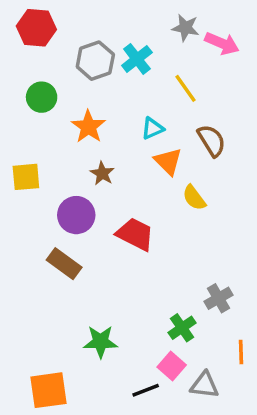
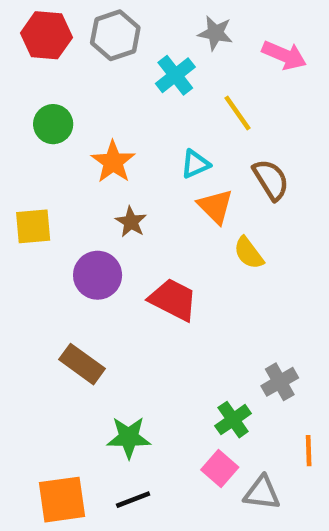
gray star: (186, 28) -> (215, 33), moved
gray hexagon: (95, 61) -> (115, 35), moved
brown rectangle: (64, 264) -> (82, 364), moved
black line: (146, 390) -> (133, 500), moved

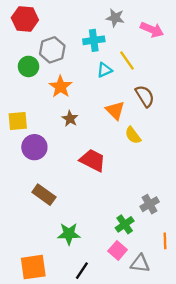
gray hexagon: (115, 35) -> (52, 50), moved
cyan cross: (175, 75) -> (94, 40), turned 30
cyan triangle: (195, 164) -> (104, 70), moved
purple circle: (98, 275) -> (34, 147), moved
black line: (133, 500) -> (82, 271), moved, turned -36

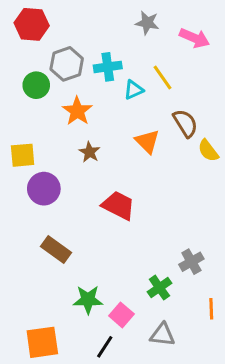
cyan cross: (94, 40) -> (108, 67), moved
yellow semicircle: (133, 135) -> (208, 151), moved
pink square: (118, 250) -> (121, 315), moved
gray triangle: (140, 264) -> (163, 335), moved

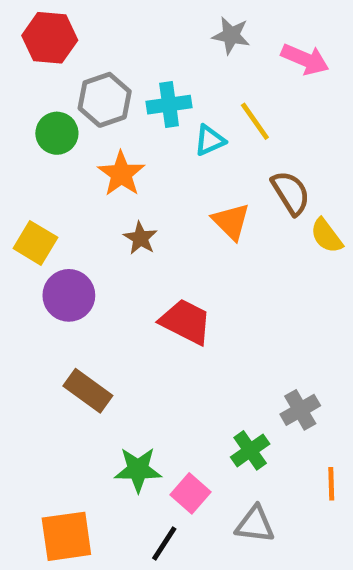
yellow square: (23, 155) -> (35, 243), turned 36

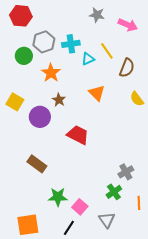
brown semicircle: (291, 193) -> (127, 68), moved, turned 54
purple circle: (69, 295) -> (40, 117), moved
green cross: (250, 450) -> (114, 192), moved
gray triangle: (255, 524) -> (107, 220), turned 48

